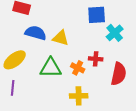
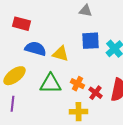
blue square: (97, 15) -> (91, 41), moved
red cross: (96, 59) -> (96, 93), moved, turned 32

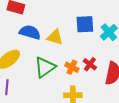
green triangle: (51, 84) -> (45, 67), turned -35
red cross: (96, 93) -> (90, 64), moved

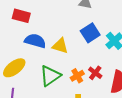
blue square: (85, 24) -> (90, 33), turned -30
orange cross: (72, 67) -> (77, 76), turned 32

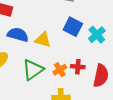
blue square: (90, 33) -> (73, 27), turned -30
red cross: (95, 73) -> (78, 67), turned -32

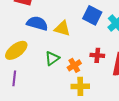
green triangle: (33, 70) -> (52, 58), size x0.7
orange cross: (60, 70) -> (74, 65), moved

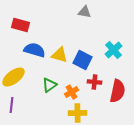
blue square: (92, 15) -> (82, 60), moved

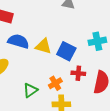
cyan cross: (114, 50) -> (97, 41), turned 30
green triangle: (50, 85) -> (30, 90), moved

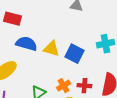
red cross: (78, 73) -> (84, 86), moved

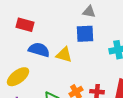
blue square: (74, 54) -> (85, 34), moved, turned -30

